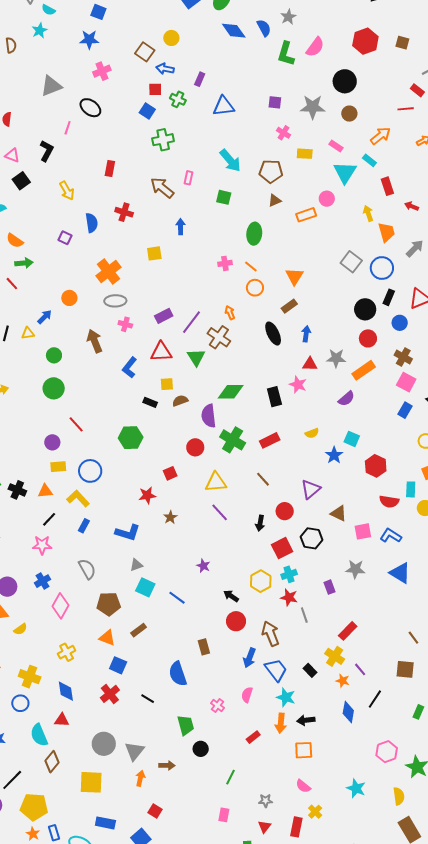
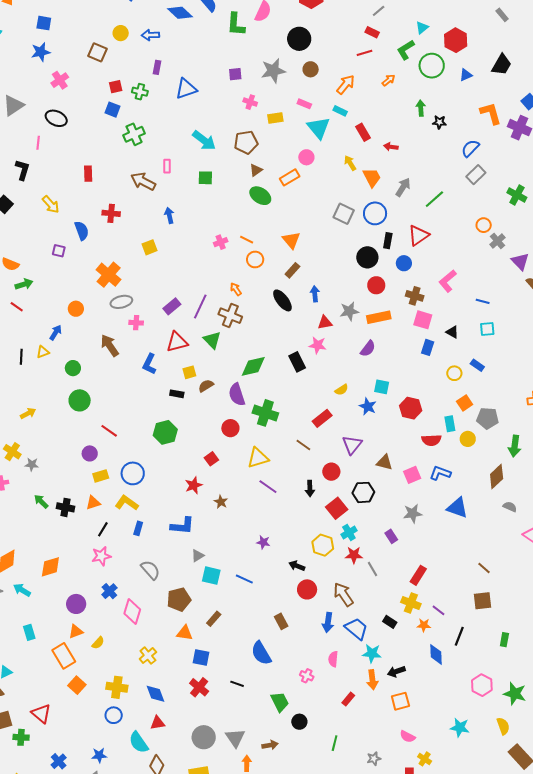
blue arrow: (165, 69) -> (150, 35), moved
green ellipse: (254, 234) -> (260, 196), moved, turned -50
orange rectangle: (364, 370) -> (379, 317), turned 35
red rectangle: (270, 440) -> (322, 418), moved

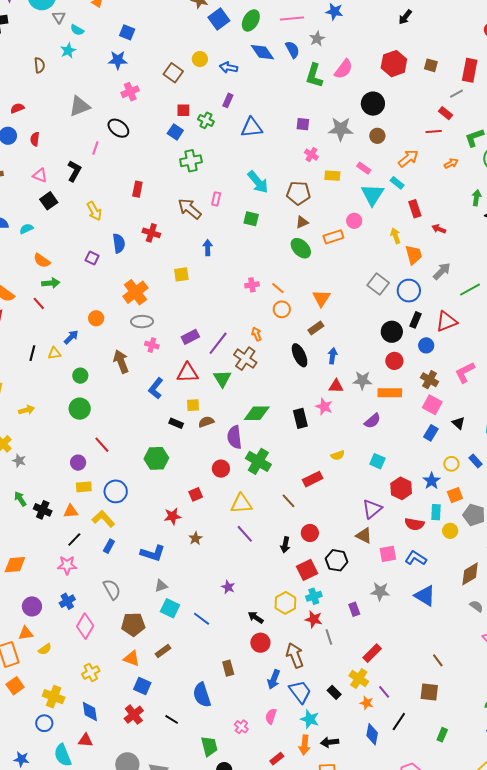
blue star: (368, 406) -> (432, 481), moved
purple triangle: (352, 445) -> (372, 509), moved

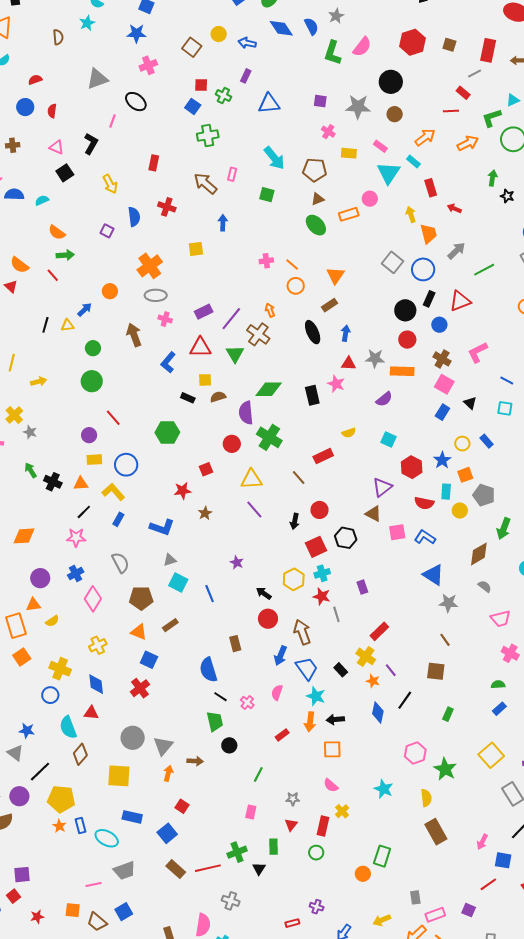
orange arrow: (451, 163) -> (468, 143), size x1.5
gray star: (380, 591) -> (448, 603), moved
blue line: (202, 619) -> (210, 594), turned 30
black line: (172, 719) -> (221, 697), moved

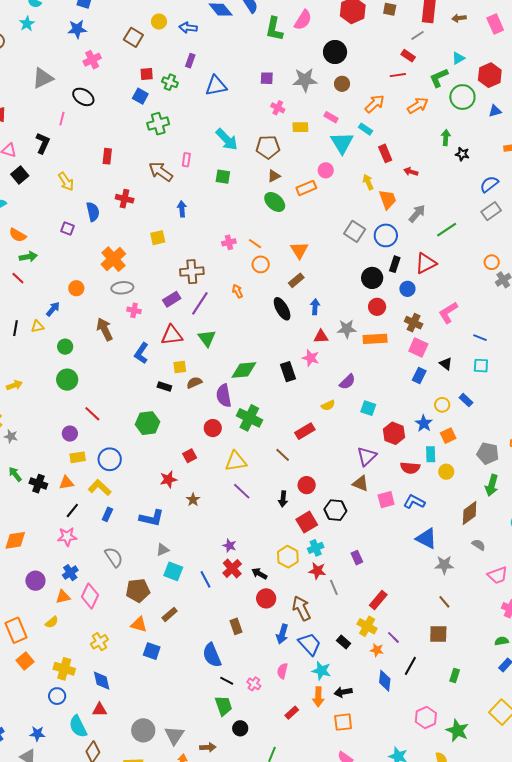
brown cross: (258, 334) -> (192, 272), moved, turned -35
purple semicircle: (384, 399) -> (347, 382), moved
gray pentagon: (484, 495) -> (488, 453), moved
orange triangle: (33, 605) -> (63, 597), moved
red cross: (140, 688) -> (232, 568), moved

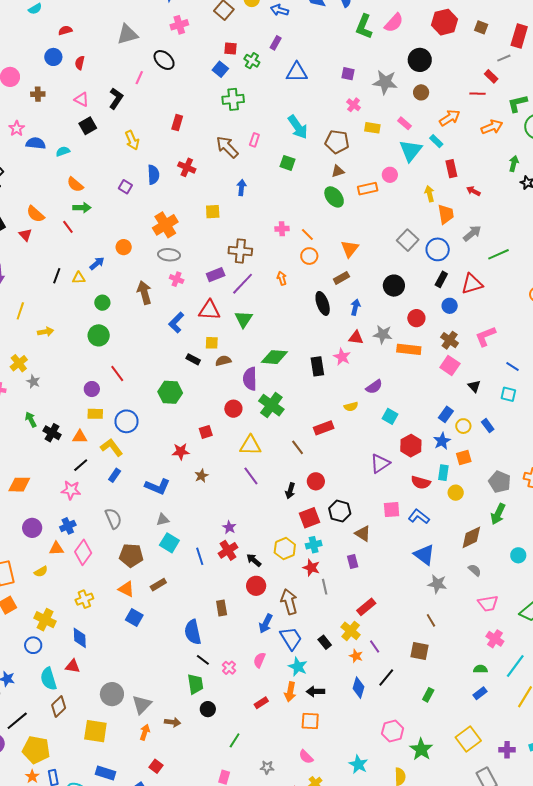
black circle: (372, 278) -> (394, 286), moved
blue rectangle: (419, 376) -> (446, 414), moved
brown triangle: (361, 483) -> (363, 534), moved

